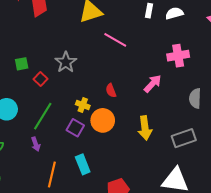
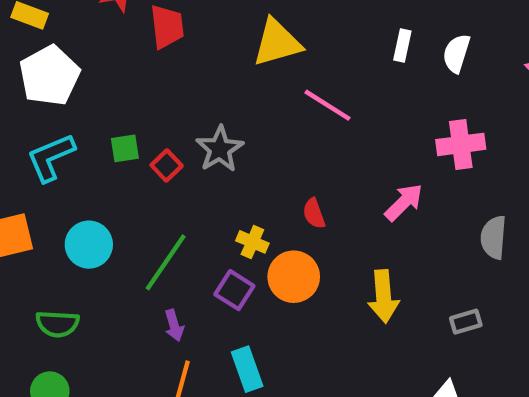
white semicircle: (174, 13) -> (456, 53), turned -60
red square: (40, 79) -> (167, 165), moved
gray rectangle: (184, 138) -> (466, 322), size x0.6
purple arrow: (36, 144) -> (174, 325), moved

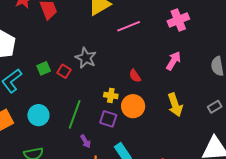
pink line: (328, 105) -> (129, 26), turned -40
pink cross: (461, 144) -> (178, 20), moved

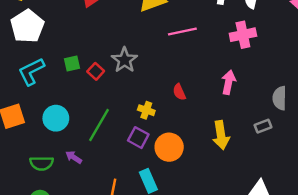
pink arrow: (174, 61) -> (229, 82), turned -30
orange circle: (133, 106) -> (169, 147), moved
gray rectangle: (215, 107) -> (263, 126), moved
purple arrow: (85, 141) -> (74, 157), moved, turned 144

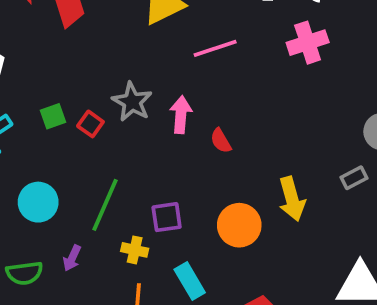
pink arrow: (229, 82) -> (181, 115), moved
yellow cross: (146, 110) -> (135, 250), moved
purple square: (138, 138) -> (167, 217), turned -30
orange circle: (169, 147) -> (239, 225), moved
purple arrow: (74, 157) -> (72, 258), turned -91

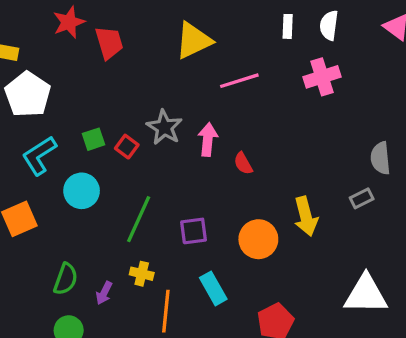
cyan circle: (38, 202) -> (82, 191), moved
yellow cross: (135, 250) -> (142, 274), moved
purple arrow: (72, 258) -> (104, 293), moved
green semicircle: (24, 273) -> (66, 279), turned -64

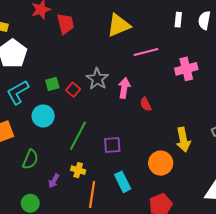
pink cross: (322, 77) -> (186, 69), moved
orange circle: (258, 239) -> (161, 163), moved
green semicircle: (66, 279) -> (30, 159), moved

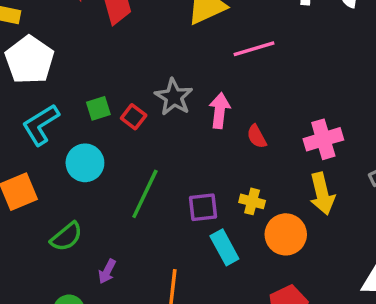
pink cross: (186, 69) -> (323, 139), moved
green semicircle: (30, 159) -> (66, 237), turned 30
yellow cross: (78, 170) -> (252, 201), moved
cyan rectangle: (123, 182) -> (224, 247), moved

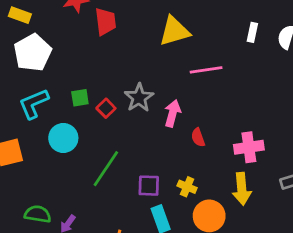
green semicircle: (66, 237) -> (38, 214), moved, turned -140

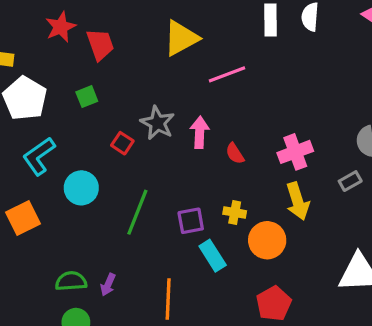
white rectangle: (252, 32) -> (271, 20), size x1.4
green square: (80, 98) -> (87, 97), moved

